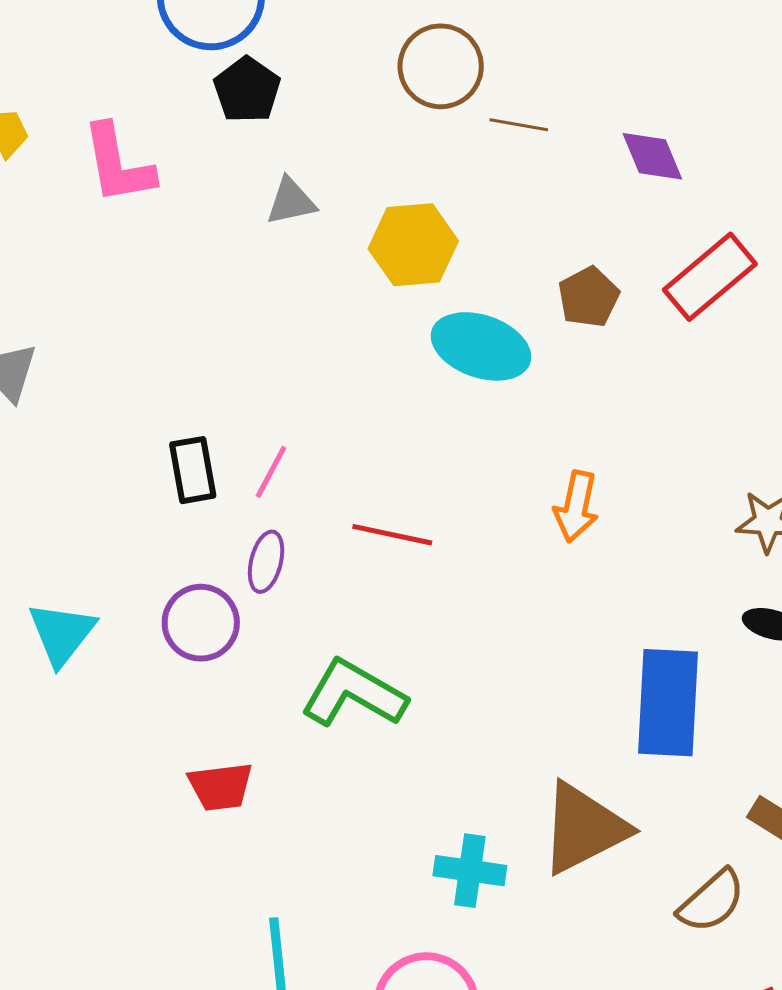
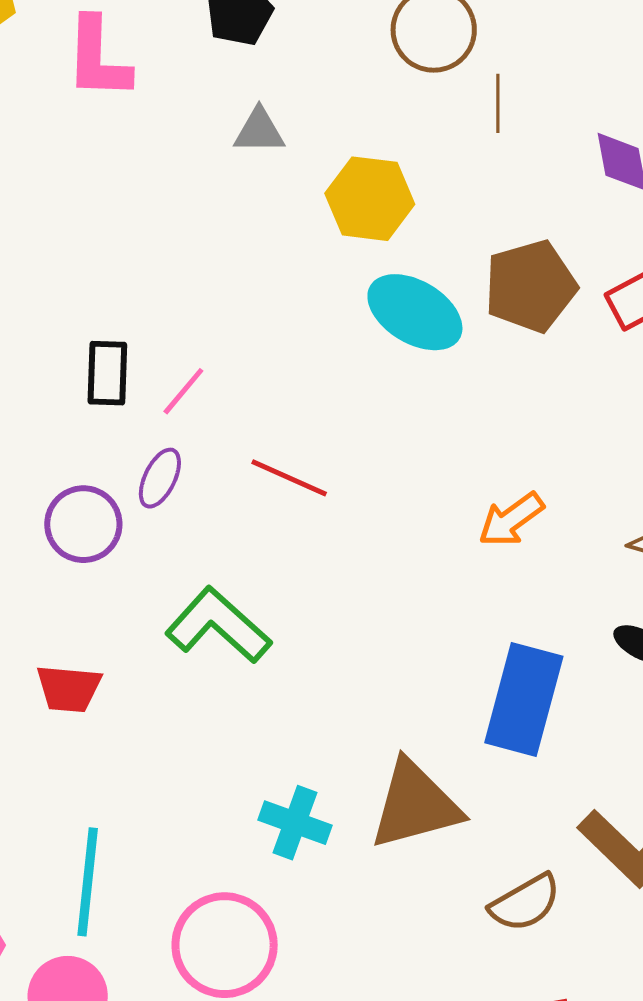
brown line: (519, 125) -> (498, 103), turned 68
brown pentagon: (589, 297) -> (530, 286), size x1.5
orange arrow: (576, 507) -> (511, 520), moved, turned 30

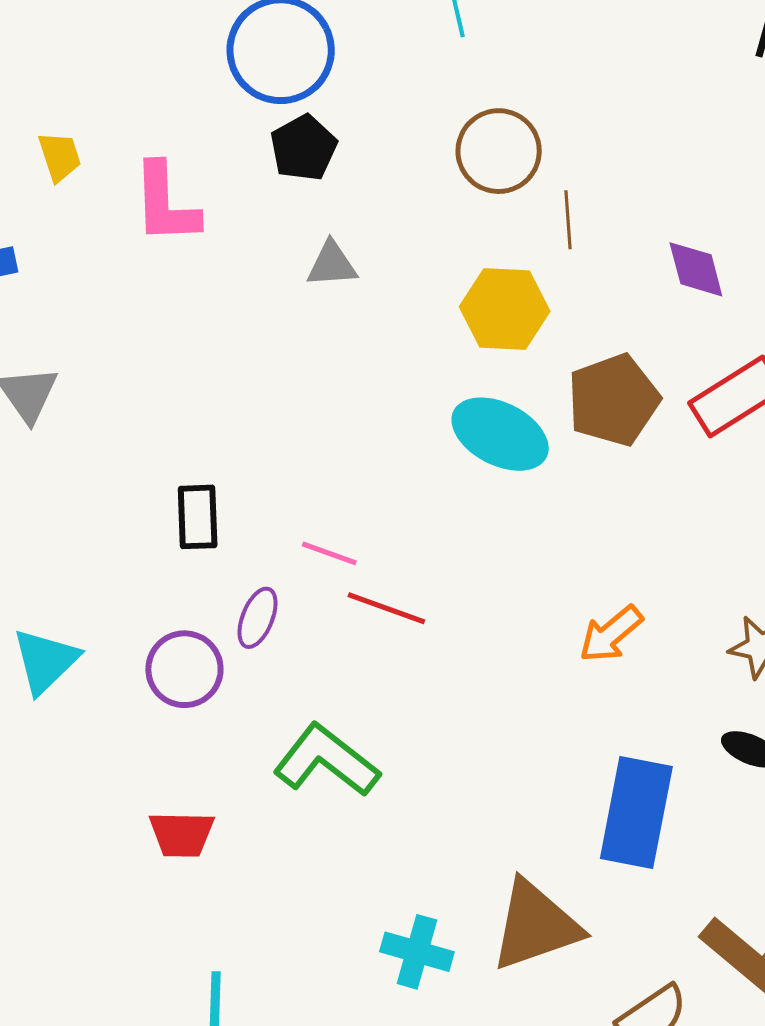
yellow hexagon: (370, 199) -> (505, 309), moved
pink line: (183, 391) -> (329, 553), moved, turned 74

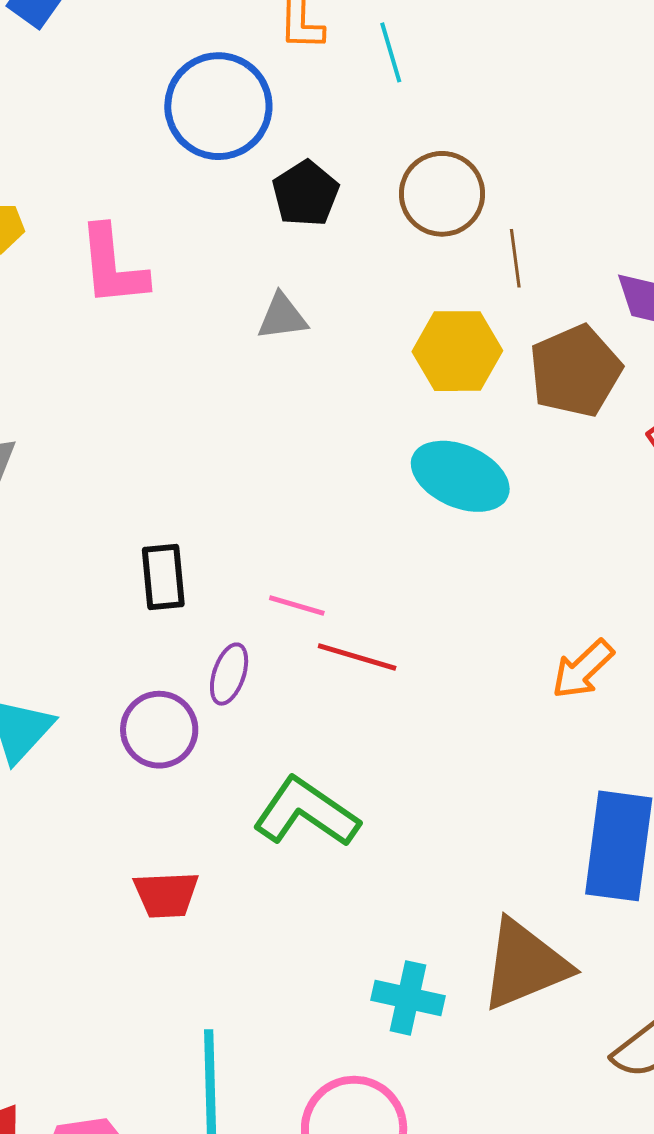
black pentagon: (304, 148) -> (306, 194), moved
brown pentagon: (613, 400) -> (575, 371), moved

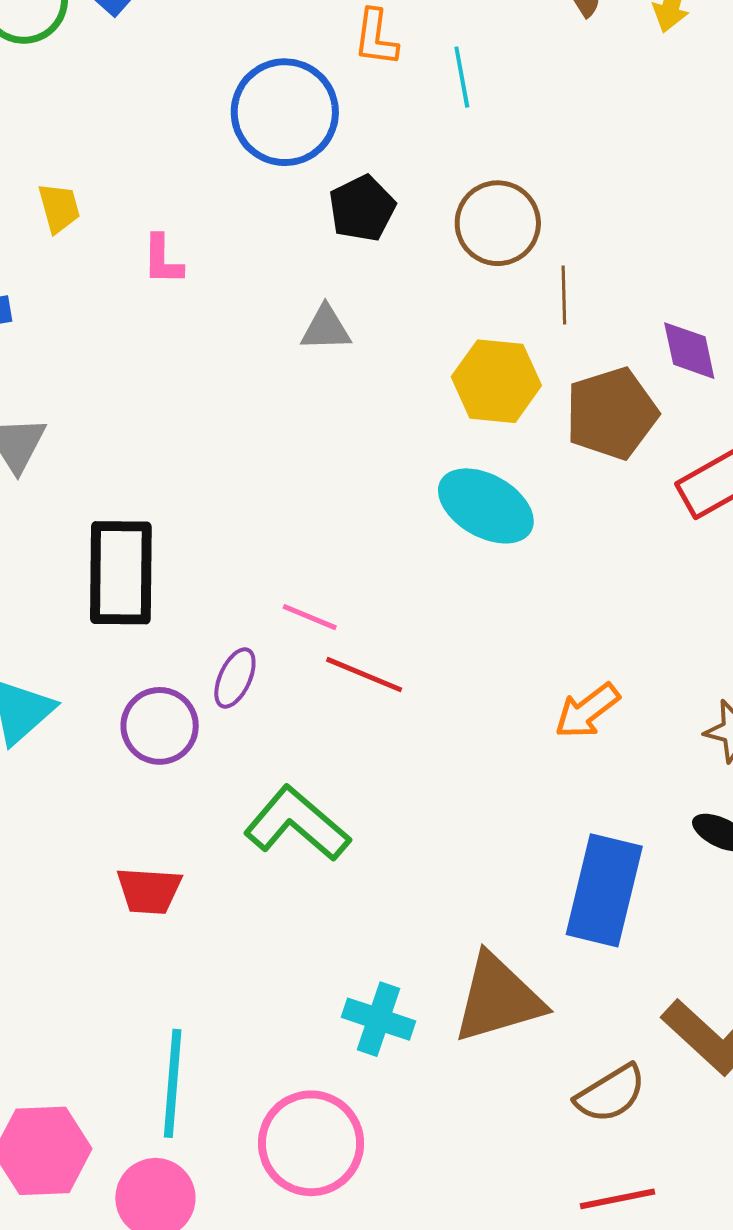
pink L-shape: (113, 266) -> (163, 260), size x0.6
black rectangle: (163, 577) -> (121, 573), moved, size x1.6

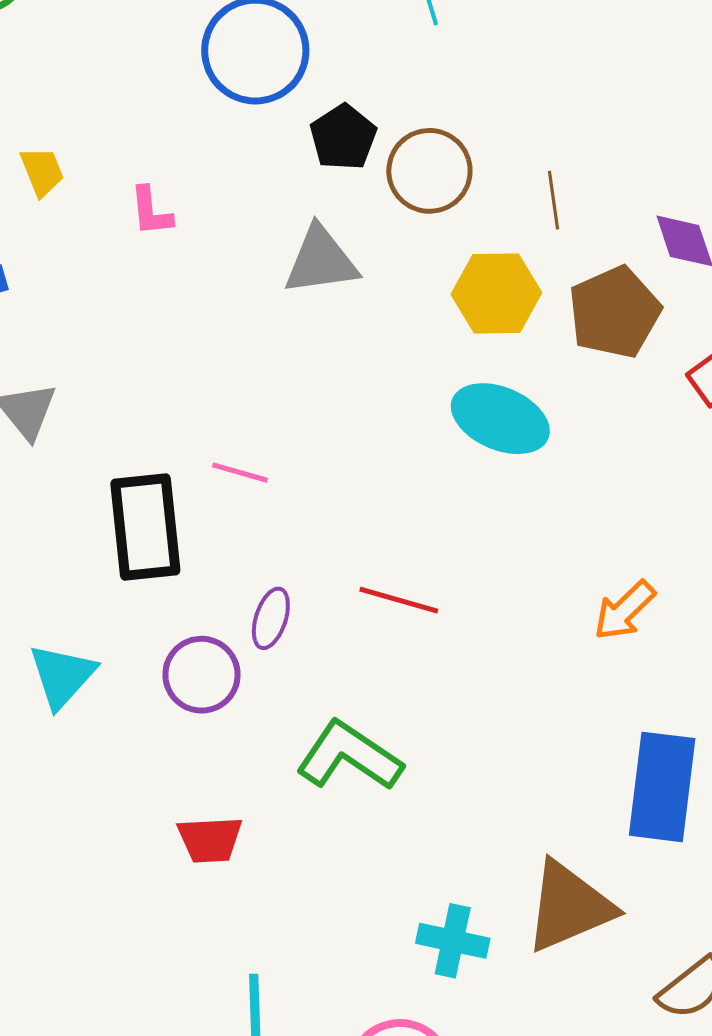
brown circle: (498, 223) -> (429, 171), moved
gray triangle: (326, 328) -> (321, 261), size x1.5
pink line: (310, 617) -> (240, 473), moved

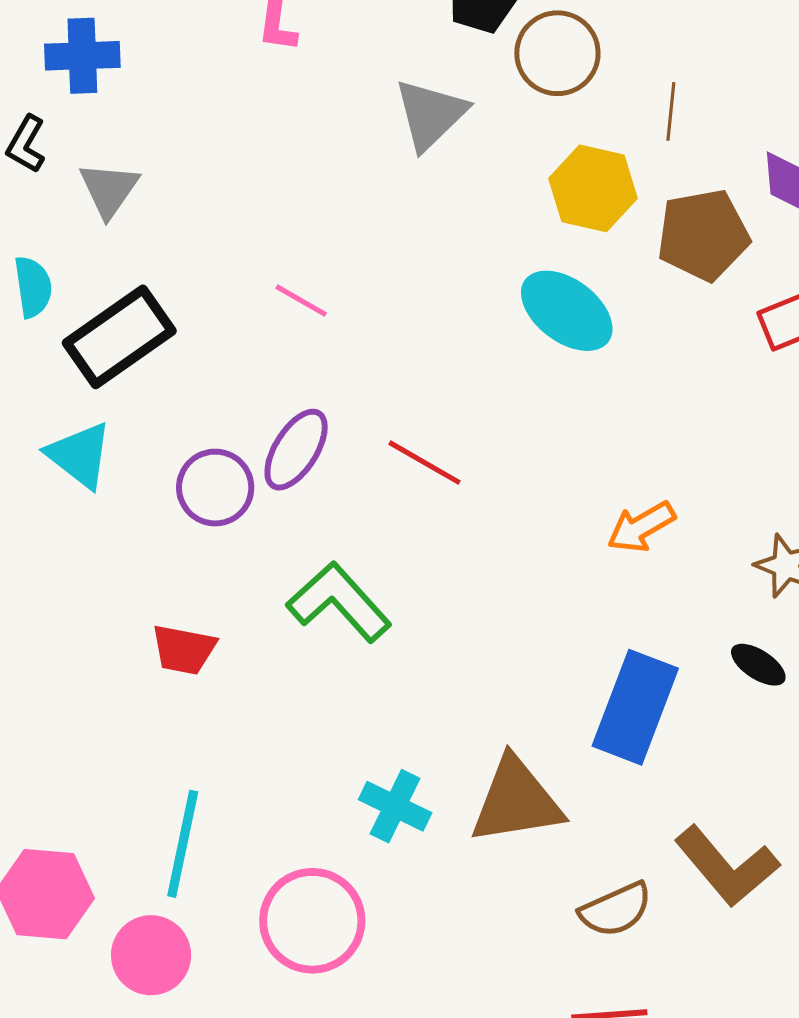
gray triangle: (321, 261) -> (430, 114), turned -50
black rectangle: (145, 527) -> (119, 337), moved, turned 47
purple ellipse: (271, 618) -> (296, 450), size x1.4
cyan triangle: (62, 676) -> (80, 455), turned -48

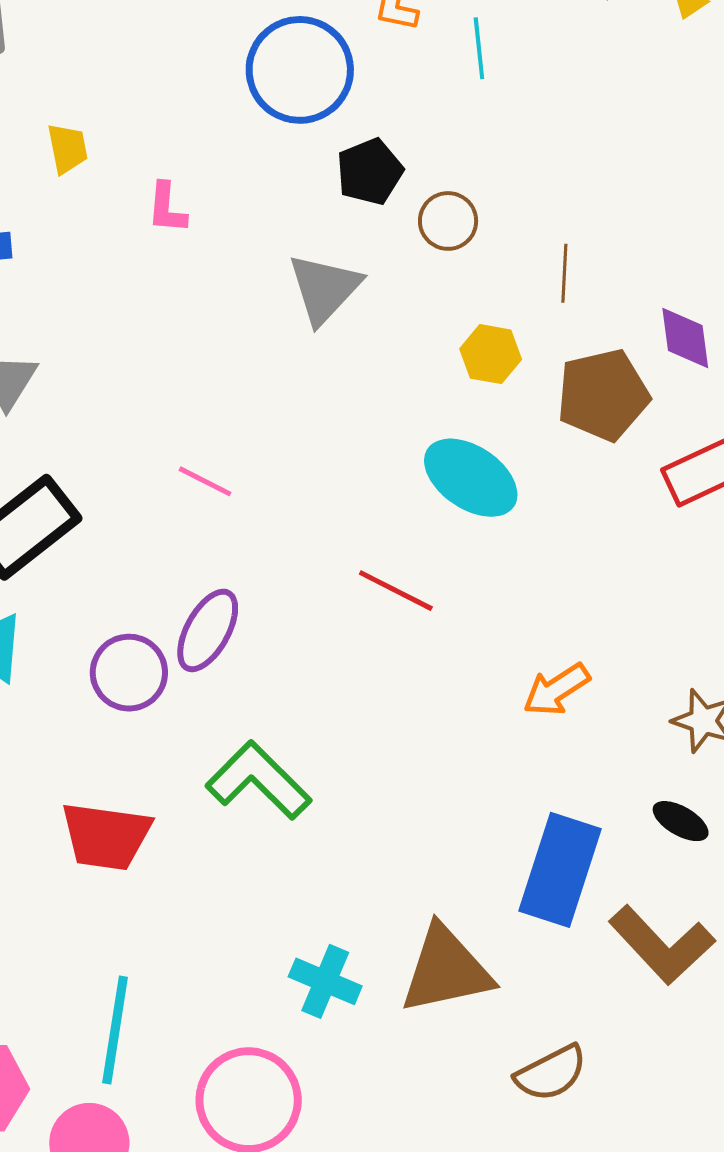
brown circle: (557, 53) -> (448, 221), size x0.7
yellow hexagon: (593, 188) -> (491, 354), size x0.7
red line: (425, 463) -> (396, 591), moved
red trapezoid: (184, 650) -> (106, 836), size x1.4
brown L-shape: (727, 866) -> (662, 945), moved

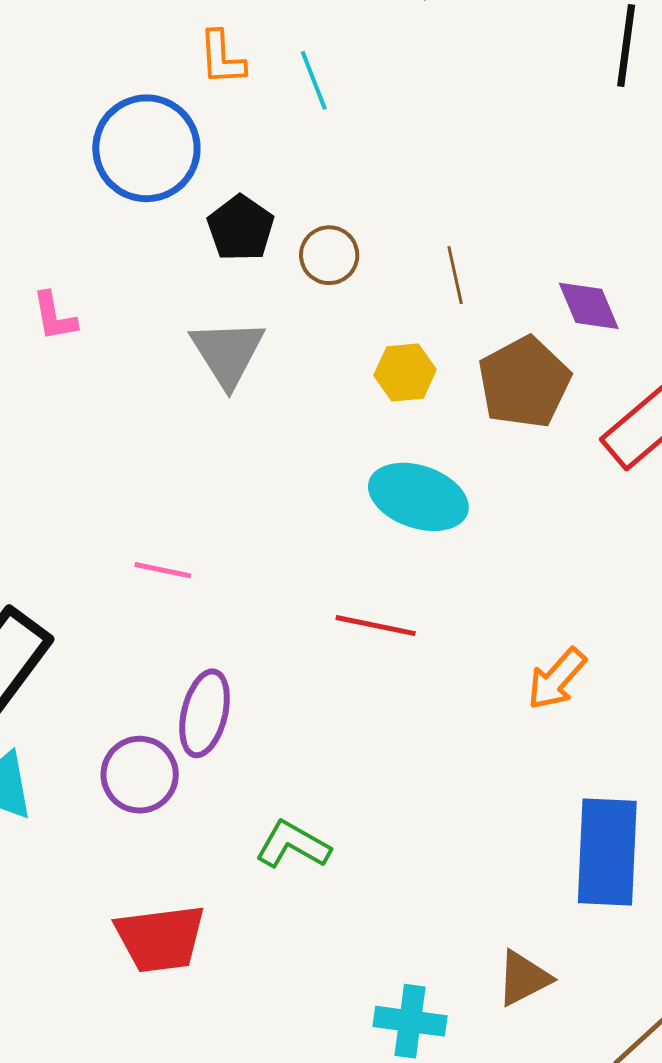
green L-shape: (259, 780) -> (293, 845), size x0.7
brown triangle: (446, 970) -> (524, 978), size x0.6

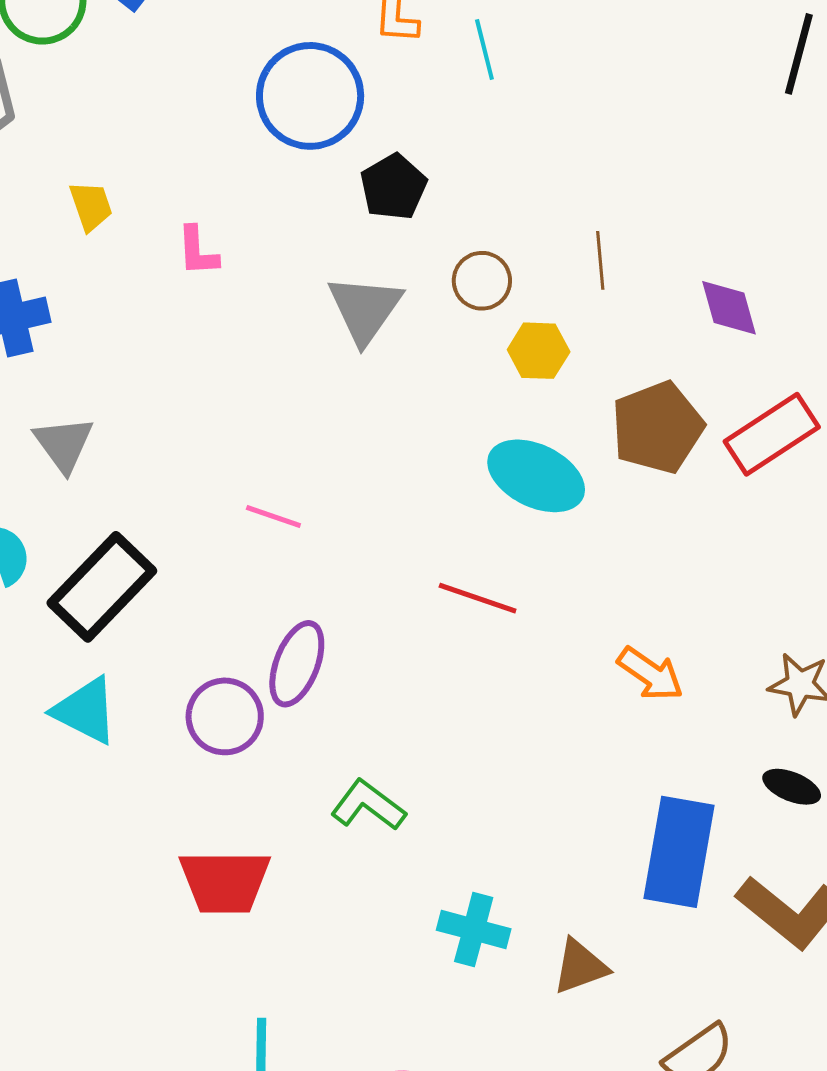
brown circle: (329, 255) -> (482, 281), moved
brown pentagon: (524, 382) -> (657, 427), moved
orange arrow: (557, 679) -> (650, 674), turned -104
cyan cross: (410, 1021) -> (474, 929), moved

